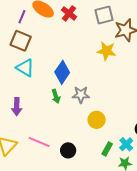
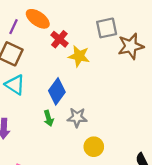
red cross: (69, 13) -> (59, 39), moved
yellow star: (106, 51) -> (79, 56), moved

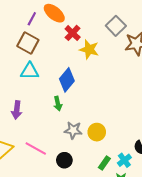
gray square: (107, 28) -> (116, 26), turned -36
cyan triangle: (15, 85) -> (30, 71), turned -36
gray star: (77, 117) -> (73, 130), moved

